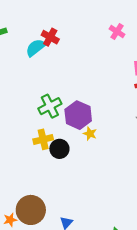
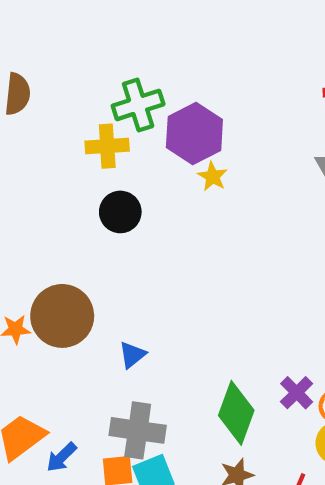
yellow cross: (43, 139) -> (107, 146), moved
black circle: (59, 149) -> (120, 212), moved

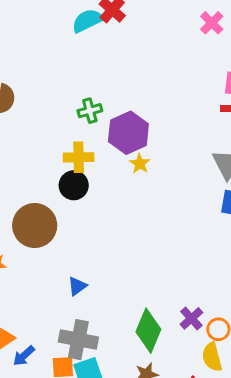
green cross: (138, 105) -> (90, 111), size x0.7
yellow cross: (107, 146) -> (79, 157), moved
brown circle: (62, 316) -> (35, 226), moved

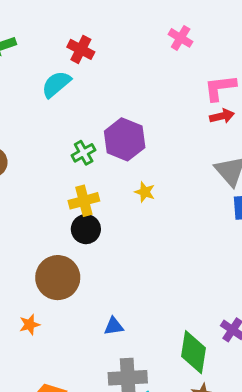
cyan semicircle: (87, 21) -> (56, 84), moved
purple hexagon: (128, 133) -> (125, 139), moved
blue triangle: (77, 286) -> (114, 326), turned 42

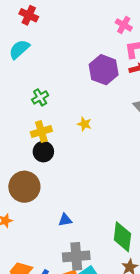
pink cross: (181, 38) -> (124, 25), moved
red cross: (81, 49) -> (29, 15), moved
purple hexagon: (125, 139) -> (104, 70), moved

